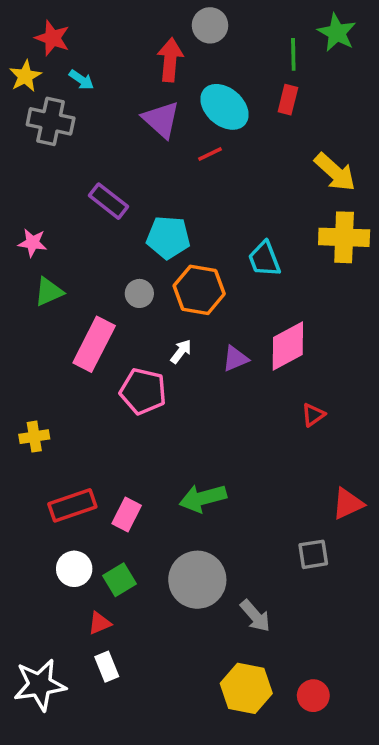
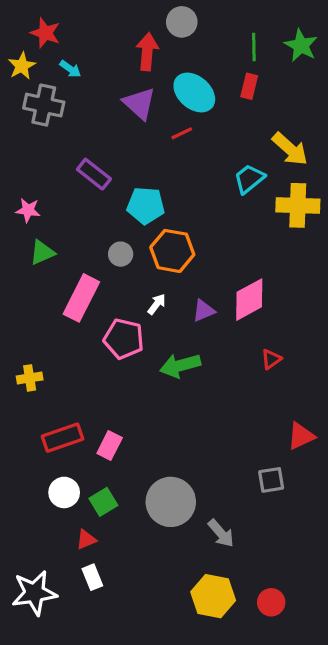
green star: (337, 33) -> (301, 45), moved
cyan trapezoid: (264, 259) -> (249, 179), moved, turned 72
green arrow: (203, 498) -> (180, 365), moved

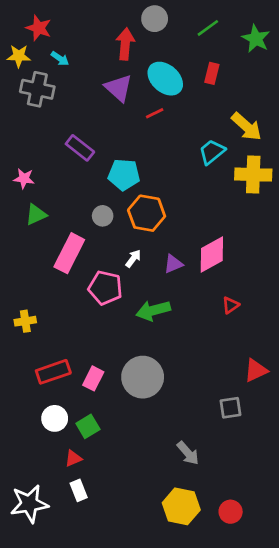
green line: (254, 47) -> (208, 28), moved, turned 55
yellow star: (22, 66) -> (19, 56), turned 30
gray circle: (171, 502) -> (143, 377), moved

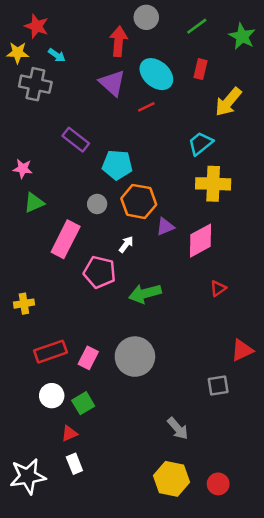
yellow arrow: (247, 127) -> (228, 102), moved, turned 88
yellow cross: (253, 175) -> (213, 184), moved
purple triangle: (173, 264) -> (165, 227), moved

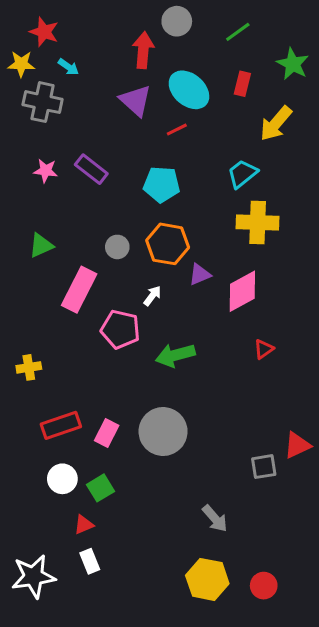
green star: (242, 36) -> (293, 64), moved
cyan pentagon: (117, 165) -> (162, 184), moved
pink star: (23, 169) -> (46, 171), moved
red triangle: (242, 350) -> (297, 445), moved

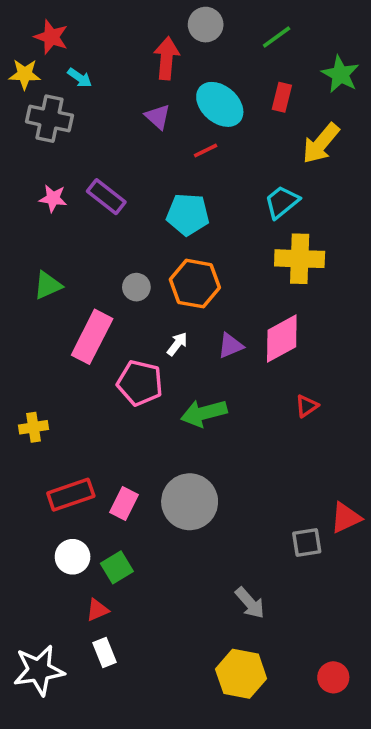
purple triangle: (136, 101) -> (158, 117), size x0.7
purple triangle: (200, 274) -> (230, 346), moved
red circle: (264, 586) -> (333, 677), moved

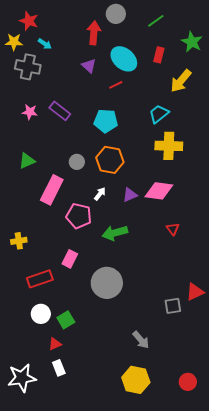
pink diamond: (282, 339) -> (159, 191), turned 36
red triangle: (307, 406) -> (173, 229), turned -32
pink rectangle: (124, 504) -> (70, 259), moved

